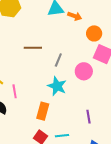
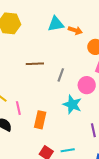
cyan star: (57, 86) -> (72, 105), moved
orange rectangle: (43, 111) -> (40, 120), moved

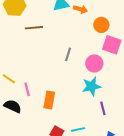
brown line: (35, 64) -> (34, 28), moved
cyan star: (72, 105) -> (92, 86), moved, turned -30

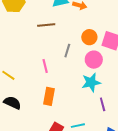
orange circle: (101, 25) -> (89, 37), moved
brown line: (34, 28) -> (46, 25), moved
pink line: (27, 89) -> (45, 66), moved

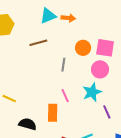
pink circle: (94, 60) -> (100, 69), moved
pink line: (45, 66) -> (65, 96), moved
black semicircle: (12, 103) -> (28, 124), moved

